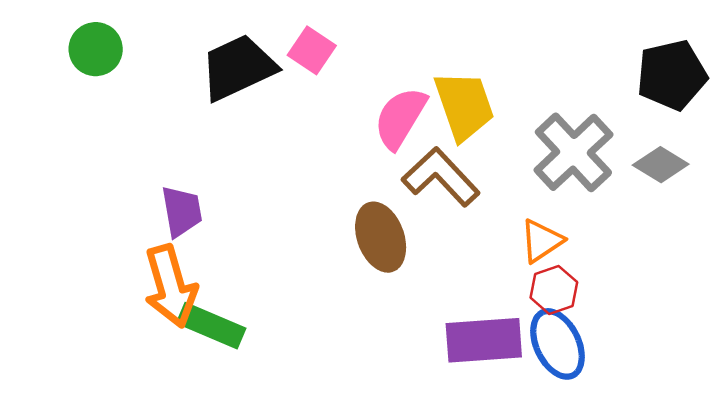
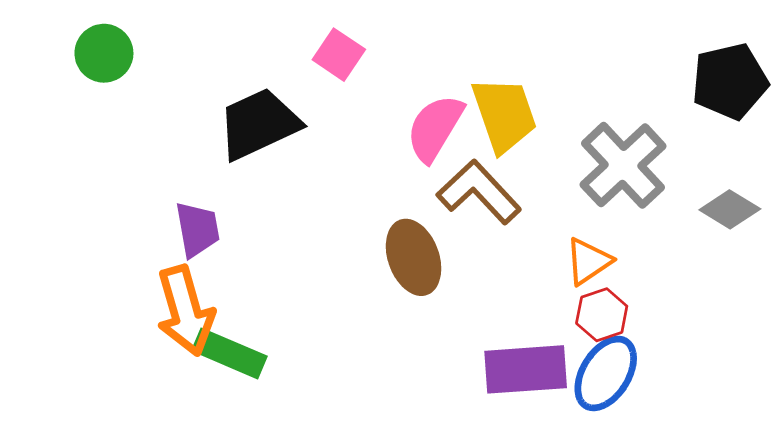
black trapezoid: (238, 68) -> (259, 124), moved
gray diamond: (661, 165) -> (730, 209), moved
blue ellipse: (558, 344) -> (606, 373), turned 58

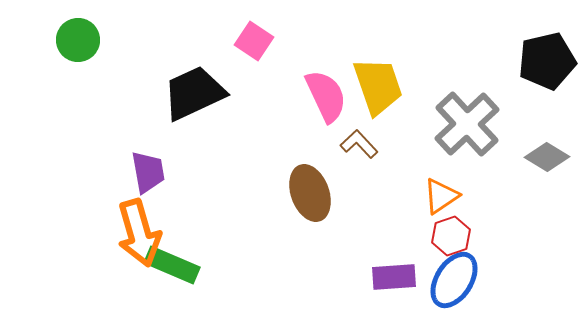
pink semicircle: (435, 128) -> (326, 96), turned 124
brown L-shape: (479, 192) -> (359, 144), size x0.6
purple rectangle: (526, 369) -> (394, 277), size x0.7

